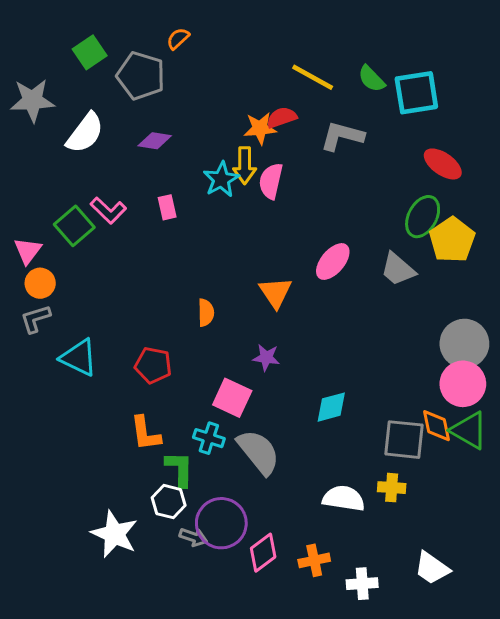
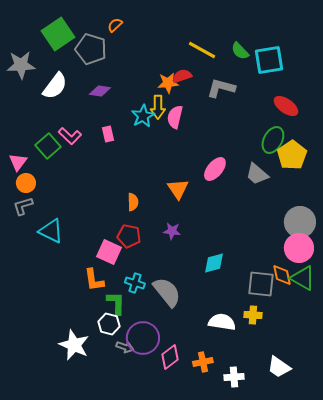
green square: (90, 52) -> (58, 34), size x1.5
red pentagon: (153, 365) -> (129, 236), moved
pink square: (232, 398) -> (109, 252), moved

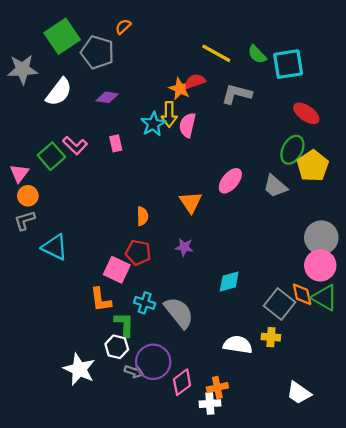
orange star: (168, 83) -> (180, 89), turned 30
gray square: (261, 284) -> (280, 304), turned 32
white cross: (234, 377) -> (210, 404), moved

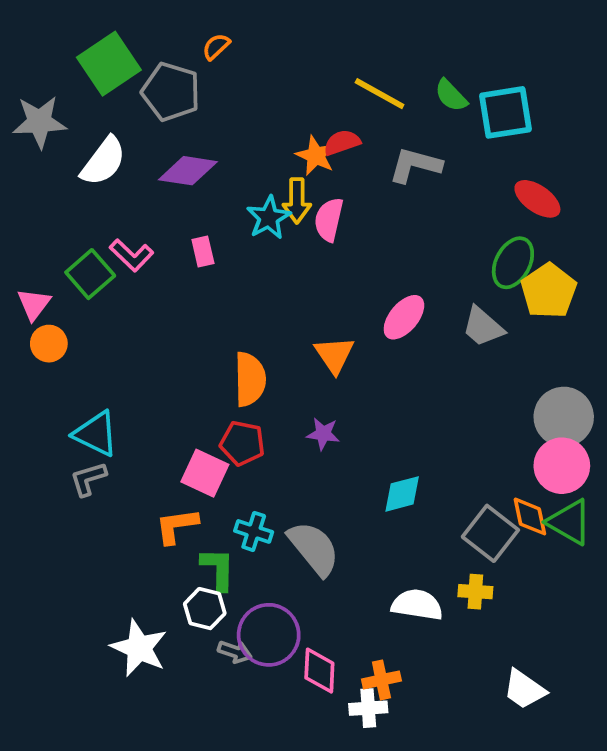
purple diamond: (107, 97) -> (188, 171), size x1.4
orange semicircle: (142, 216) -> (250, 379), size x1.6
gray L-shape: (25, 220) -> (88, 479), moved
orange L-shape: (101, 300) -> (177, 526), turned 90
pink diamond: (182, 382) -> (319, 671), turned -50

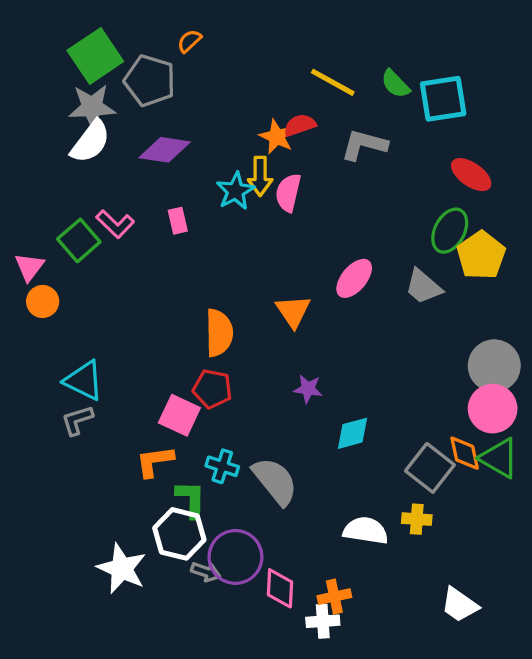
gray star: (39, 122) -> (92, 107), moved
purple star: (323, 434) -> (308, 389), moved
white hexagon: (205, 609) -> (179, 534), size x1.4

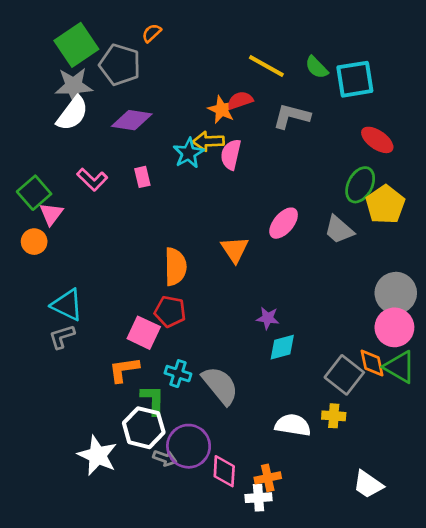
yellow arrow: (260, 176) -> (208, 141), turned 88
green square: (79, 240) -> (34, 193), moved
pink triangle: (29, 267) -> (51, 214), moved
purple star: (308, 389) -> (268, 318), moved

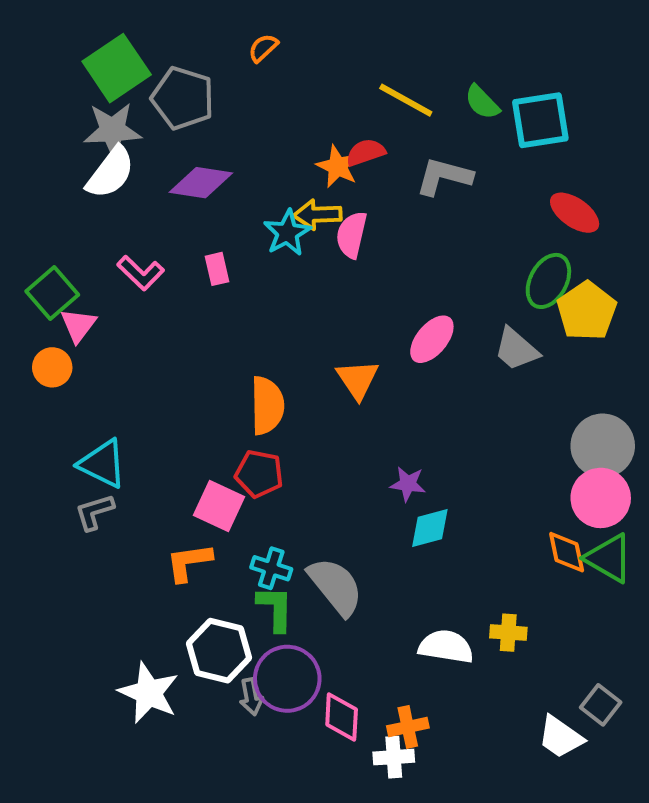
orange semicircle: (152, 33) -> (263, 48), moved
gray square: (344, 375) -> (601, 705), moved, size x0.7
green L-shape: (153, 400) -> (275, 608), moved
gray arrow: (165, 458) -> (251, 697), turned 60

